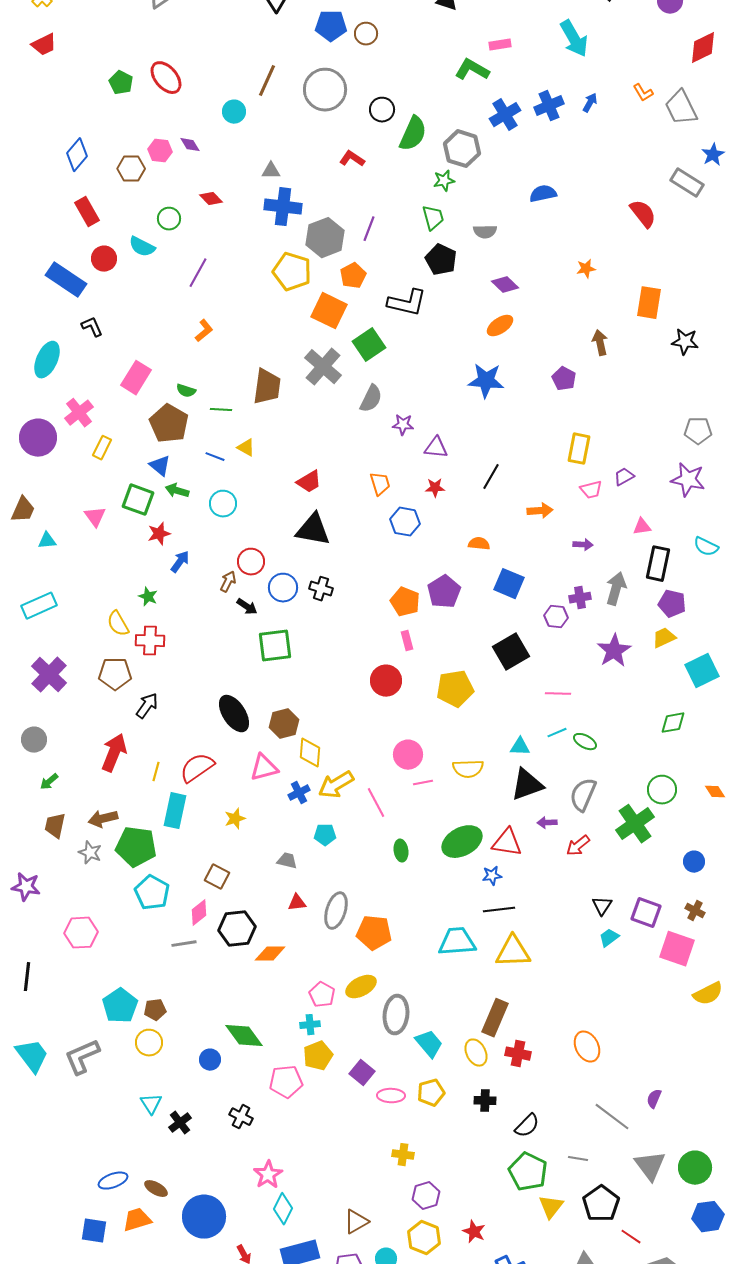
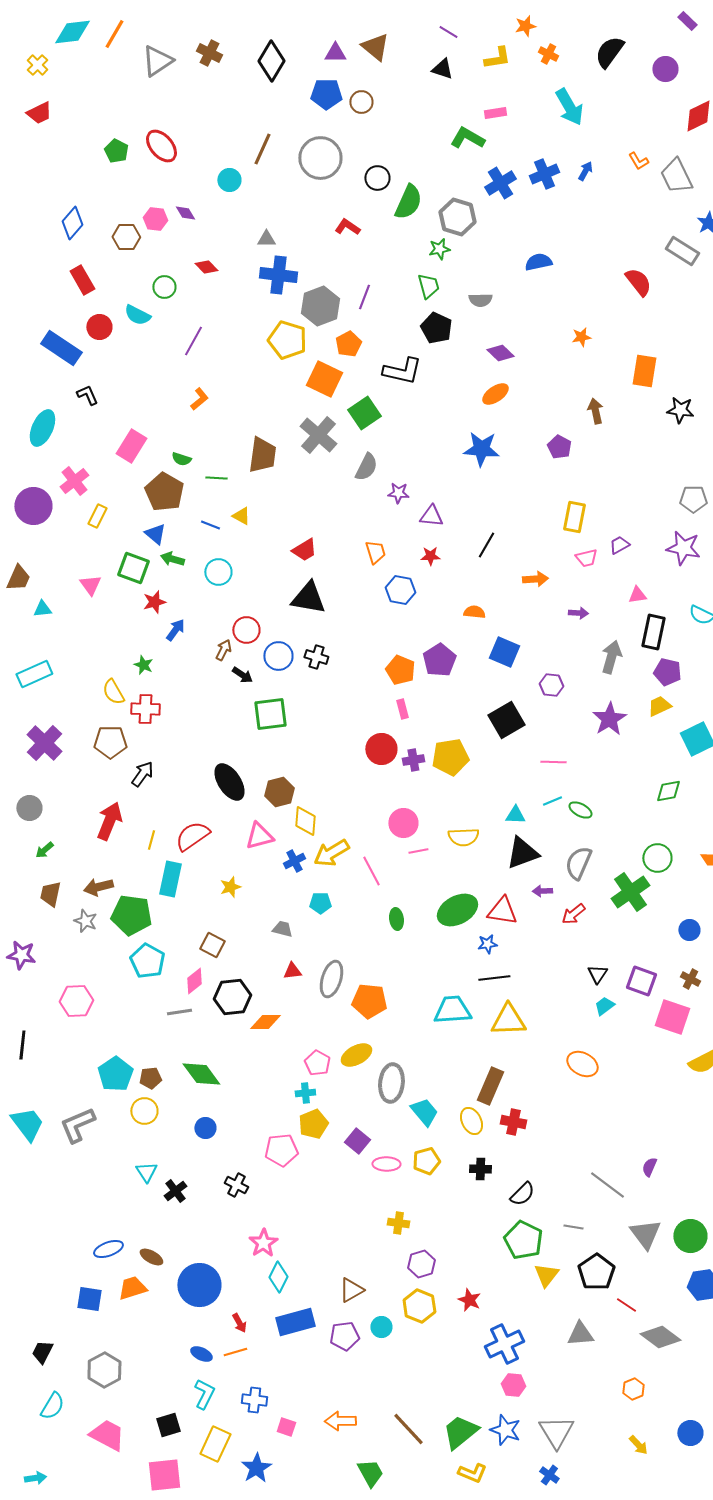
purple cross: (580, 598) -> (413, 760), moved
green diamond: (244, 1036) -> (201, 1074), moved
orange ellipse: (587, 1047) -> (582, 1064), moved, turned -36

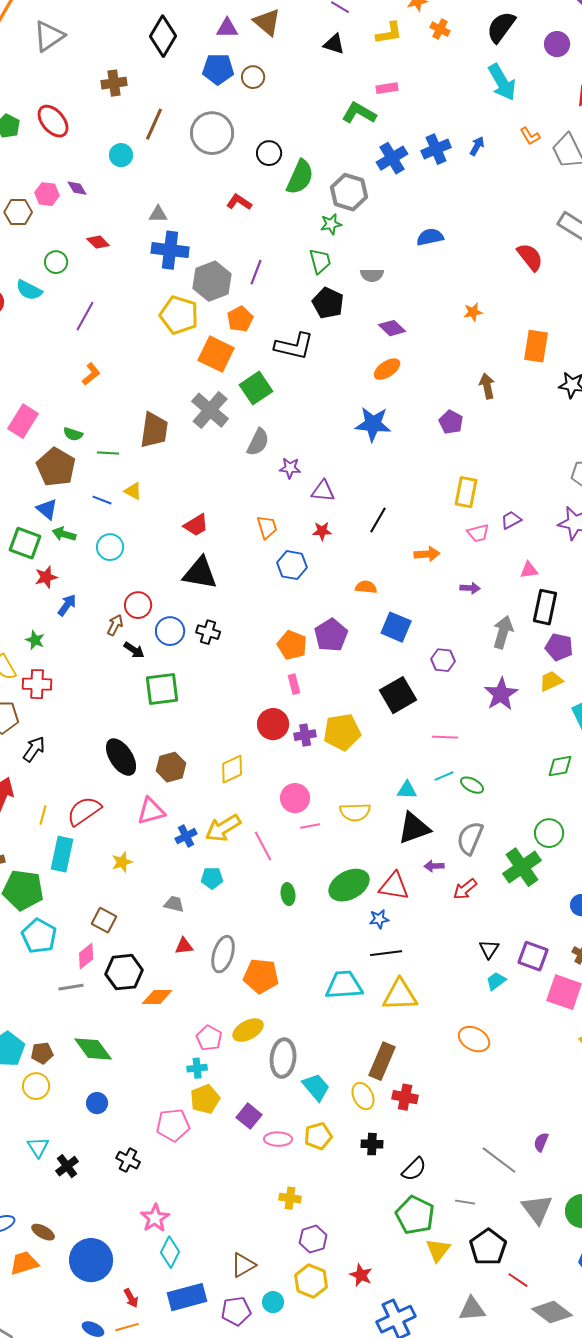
brown cross: (209, 53) -> (114, 83), moved, turned -35
cyan arrow: (569, 107) -> (502, 82), moved
yellow diamond: (305, 821) -> (232, 769), moved, turned 60

